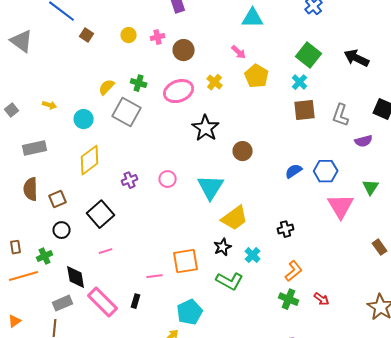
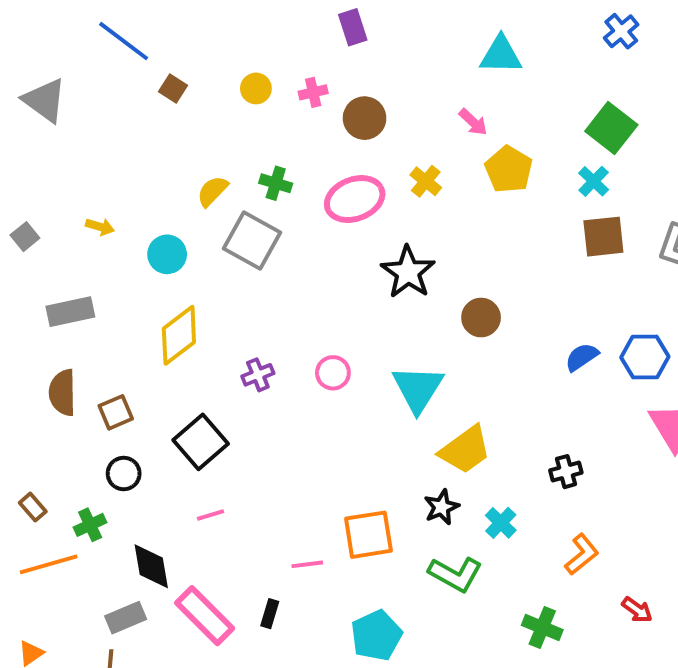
brown rectangle: (16, 247) -> (33, 507), turned -32
green cross: (289, 299) -> (542, 628), moved

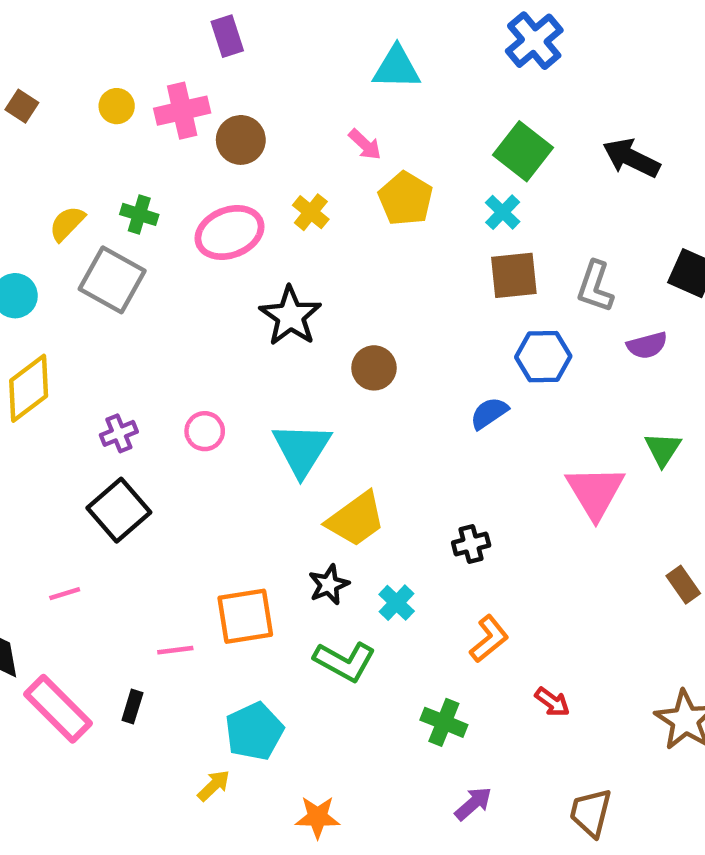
blue cross: (621, 31) -> (534, 41), size x1.4
pink cross: (313, 92) -> (182, 111), size x1.6
blue hexagon: (645, 357) -> (543, 357), moved
black square: (201, 442) -> (119, 510), moved

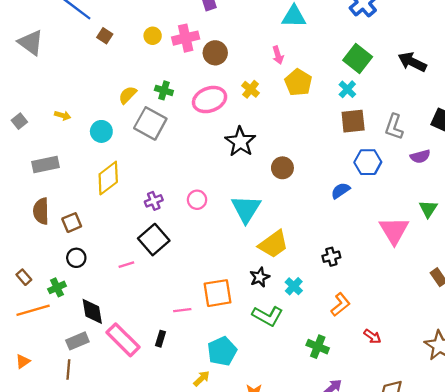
pink arrow: (365, 144) -> (278, 55), turned 30
pink line: (65, 594) -> (126, 265), moved

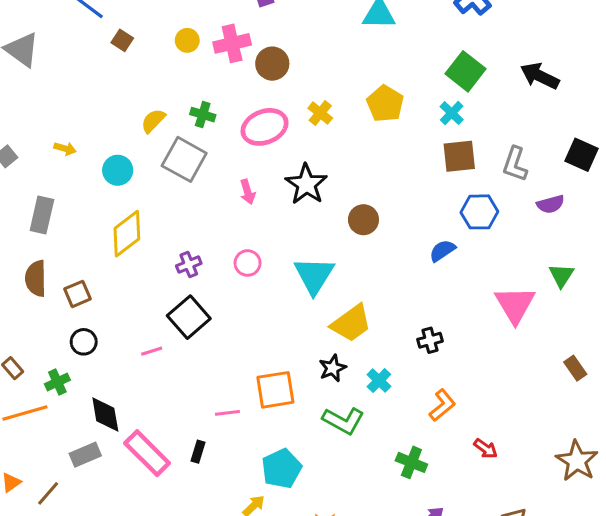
pink arrow: (278, 55) -> (248, 192), moved
gray rectangle: (46, 164) -> (42, 215), turned -65
brown line: (68, 369) -> (48, 493), moved, turned 36

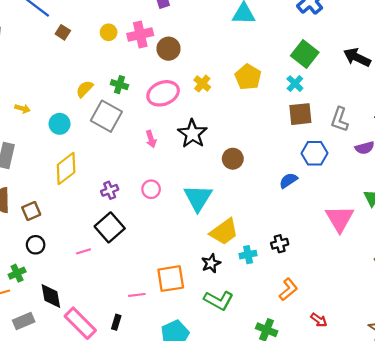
cyan cross: (379, 380) -> (248, 255), moved, turned 35
gray rectangle: (85, 455) -> (24, 321), moved

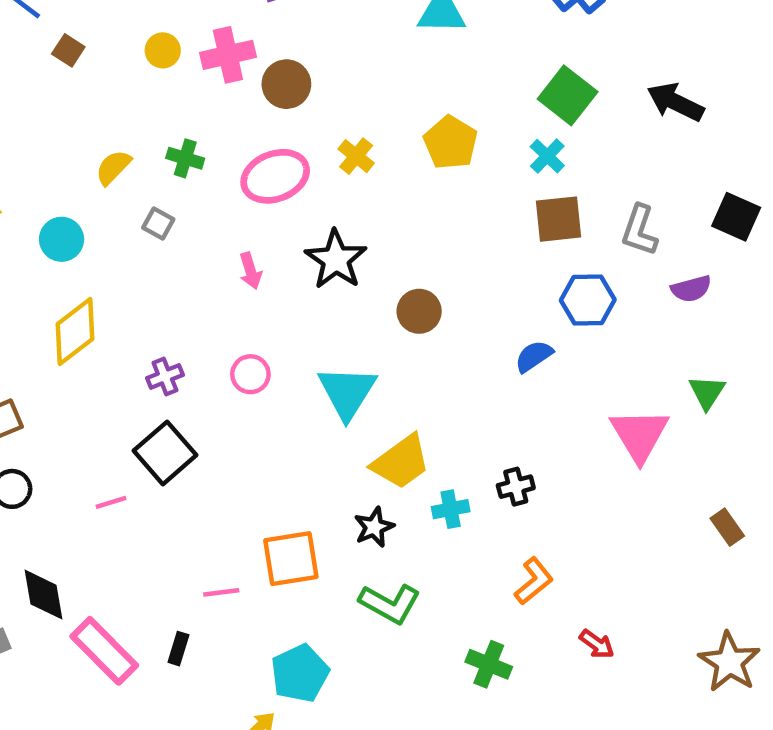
gray square: (106, 116) -> (158, 224), size x0.5

